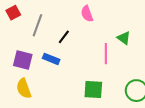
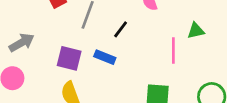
green triangle: (124, 38) -> (196, 31), turned -48

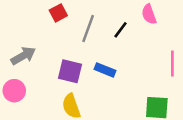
black line: (121, 29) -> (120, 30), moved

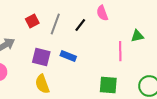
red square: (58, 13) -> (32, 21), moved

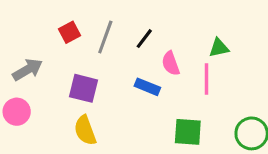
pink semicircle: (102, 13) -> (171, 63), moved
green triangle: (137, 36) -> (219, 48), moved
blue rectangle: (68, 56) -> (147, 87), moved

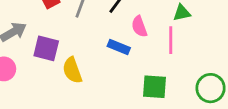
purple square: (84, 88) -> (46, 48), moved
yellow semicircle: (85, 130) -> (72, 70), moved

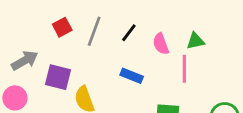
pink semicircle: (139, 26) -> (161, 44), moved

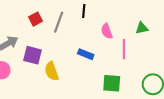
black line: (129, 33) -> (84, 11), moved, turned -32
green triangle: (195, 41) -> (142, 28), moved

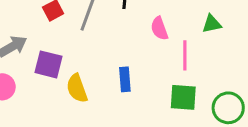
blue rectangle: (86, 54) -> (125, 79), moved, turned 63
green square: (112, 83) -> (183, 97), moved

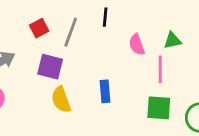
green triangle: (212, 24) -> (173, 40), moved
purple square: (49, 64) -> (50, 67), moved

